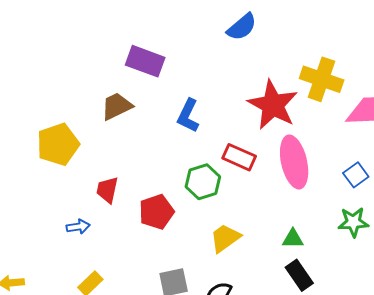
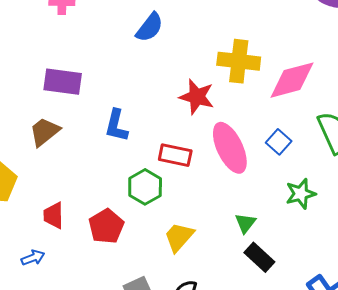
red star: (273, 105) -> (197, 97), size x0.7
blue square: (356, 175) -> (279, 142), moved
green triangle: (293, 239) -> (245, 223), turned -40

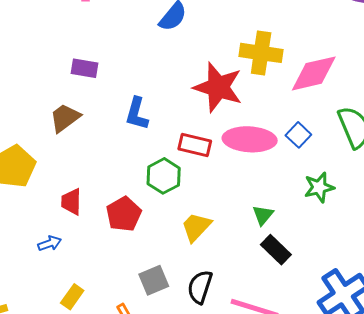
purple rectangle: (63, 82) -> (84, 68), size x0.7
red star: (197, 97) -> (218, 87), size x1.4
pink ellipse: (230, 148) -> (250, 139), turned -63

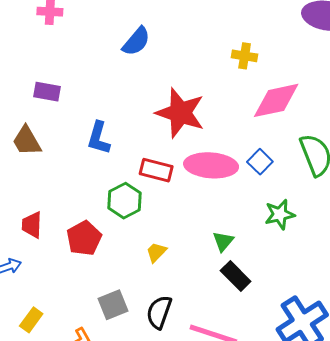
yellow cross: (261, 53) -> (245, 56), moved, size x0.6
brown trapezoid: (65, 118) -> (27, 141), turned -84
yellow trapezoid: (196, 227) -> (156, 252), size x0.7

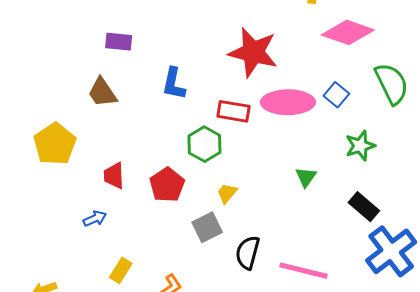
pink diamond: (276, 100) -> (348, 32), turned 36
yellow trapezoid: (156, 252) -> (227, 193), moved
black rectangle: (236, 276) -> (364, 207), moved
gray square: (113, 305) -> (207, 227), moved

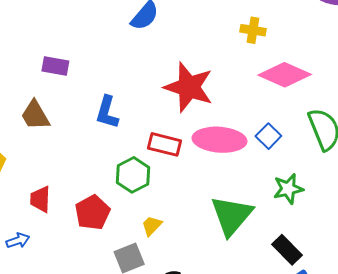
green triangle: (306, 177) -> (232, 216), size x2.0

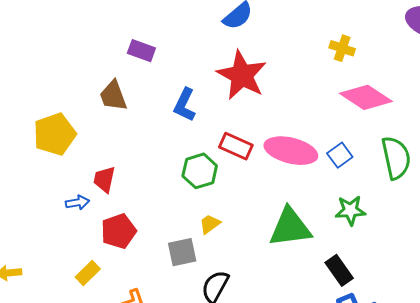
red star: (189, 87) -> (242, 75), moved
red pentagon: (92, 212) -> (119, 231), moved
green triangle: (232, 216) -> (290, 227), turned 33
blue arrow: (18, 241) -> (77, 203), moved

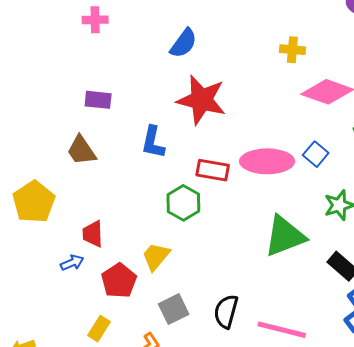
yellow trapezoid: (210, 224) -> (156, 256), moved, size x1.4
gray square: (182, 252) -> (174, 309), moved

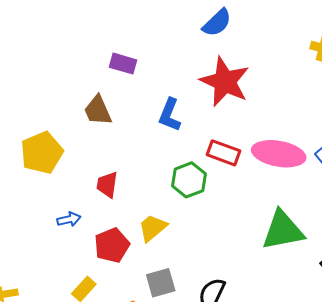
red trapezoid: (93, 234) -> (107, 185), moved

